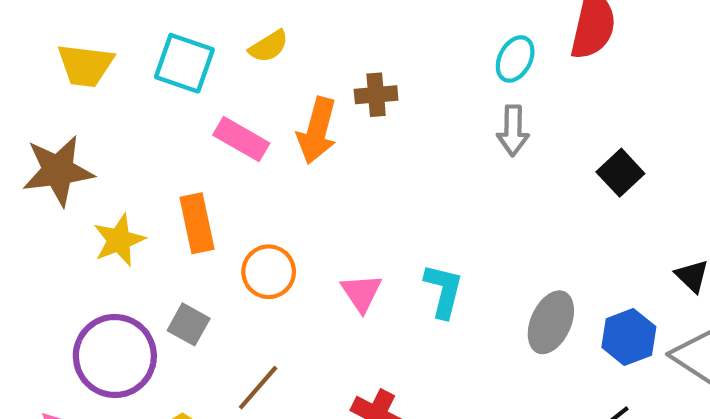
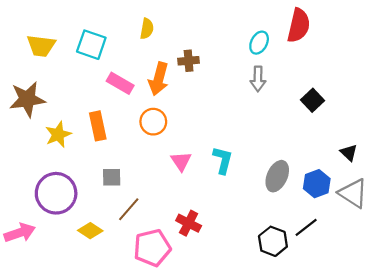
yellow semicircle: (269, 46) -> (147, 29), moved, turned -48
orange circle: (269, 272) -> (153, 122), moved
gray square: (189, 324) -> (112, 177), moved, turned -30

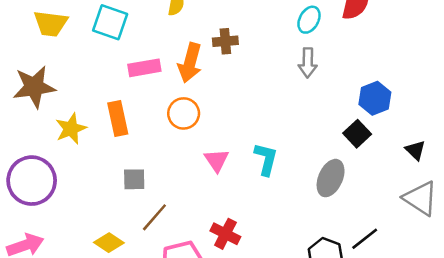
pink rectangle: (120, 83) -> (144, 68), turned -40
black square: (312, 100) -> (357, 134), moved
blue hexagon: (317, 184) -> (375, 98), moved
purple circle: (56, 193) -> (32, 181), moved

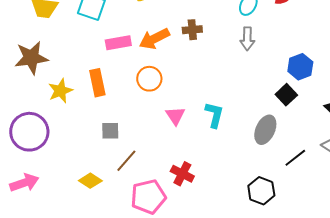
brown cross: (225, 41) -> (192, 30), moved
orange arrow: (190, 63) -> (154, 39), turned 48
black line: (365, 239) -> (295, 158), moved

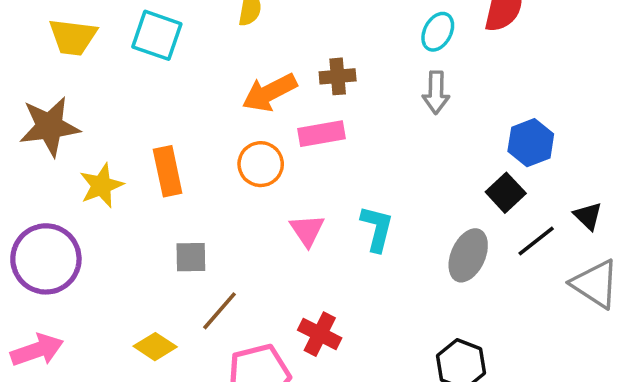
pink rectangle: (118, 43) -> (321, 134), moved
black line: (295, 158) -> (536, 241), moved

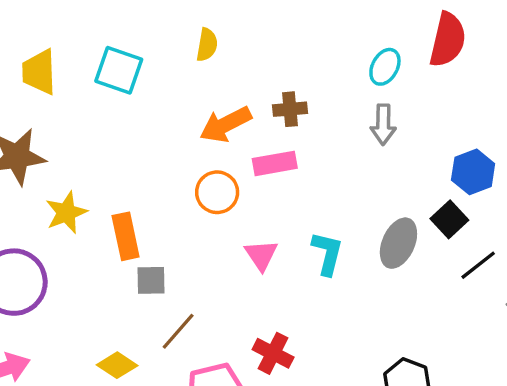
yellow trapezoid: (73, 37) -> (39, 72), turned 81
orange rectangle: (168, 171) -> (126, 236), moved
gray ellipse: (468, 255) -> (398, 243), moved

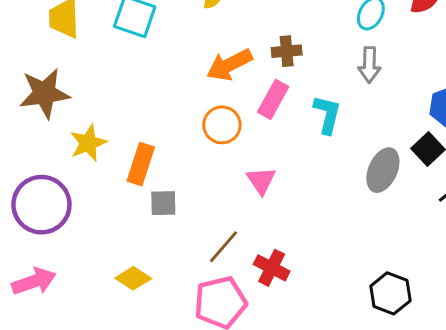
pink rectangle: (275, 163) -> (273, 99), turned -51
orange rectangle: (126, 236) -> (141, 164), turned 30
cyan L-shape: (327, 253) -> (327, 114), moved
brown line: (178, 331) -> (223, 247), moved

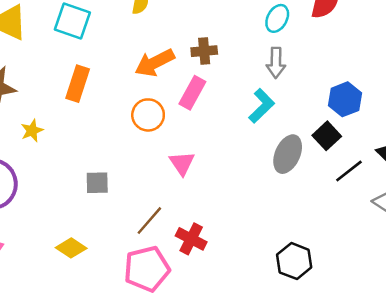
cyan L-shape: (327, 114) -> (262, 106), moved, turned 32
yellow star: (88, 143) -> (32, 131), size x0.7
orange rectangle: (141, 164) -> (78, 84), moved

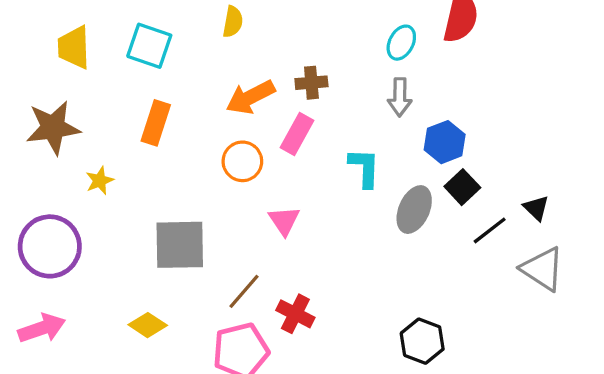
blue hexagon: (345, 99) -> (445, 142), moved
cyan L-shape: (262, 106) -> (364, 168), moved, turned -44
gray square: (97, 183) -> (180, 245), size x1.8

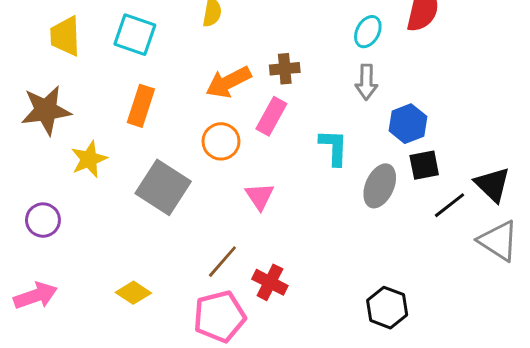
yellow star: (100, 181) -> (89, 159), size x1.4
black square: (462, 187) -> (424, 165), turned 32
black triangle: (536, 208) -> (492, 184), size x1.5
gray square: (180, 245) -> (163, 187), moved, turned 34
purple circle: (50, 246) -> (43, 220), size x0.6

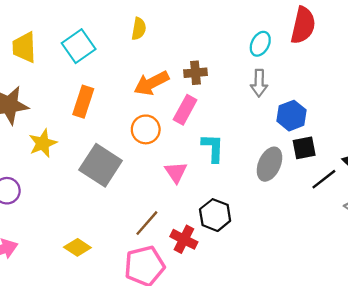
cyan square: (135, 35) -> (79, 46), turned 36
cyan L-shape: (334, 147) -> (213, 148), moved
black hexagon: (387, 308) -> (215, 215), moved

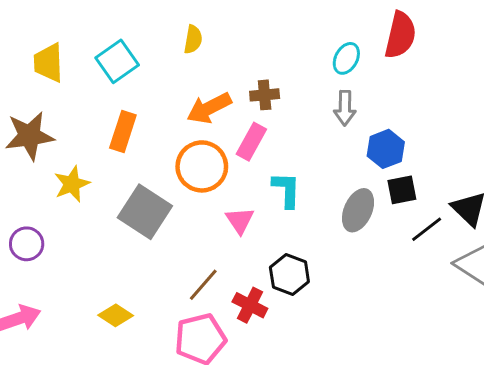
orange circle: (146, 129) -> (202, 166), size x1.4

